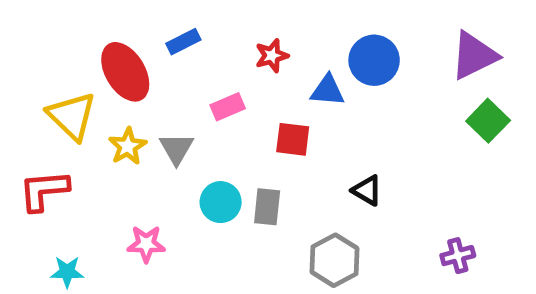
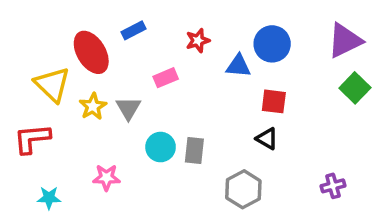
red square: (293, 139) -> (274, 101), moved

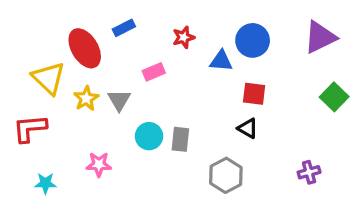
green square: (355, 88) -> (334, 97), moved

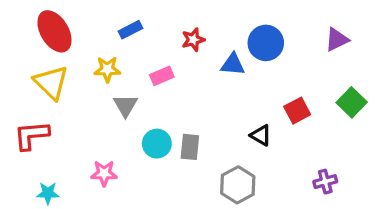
purple triangle: (320, 37) -> (337, 40), size x0.7
red ellipse: (85, 48) -> (54, 31), moved
red square: (254, 94) -> (297, 111), moved, turned -35
yellow star: (86, 98) -> (107, 69), moved, turned 30

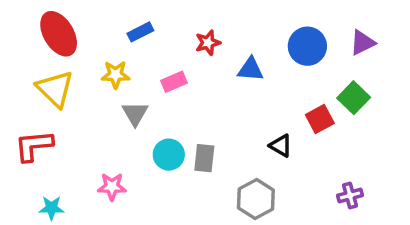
blue circle: (266, 43) -> (307, 46), moved
green square: (352, 102) -> (354, 98), moved

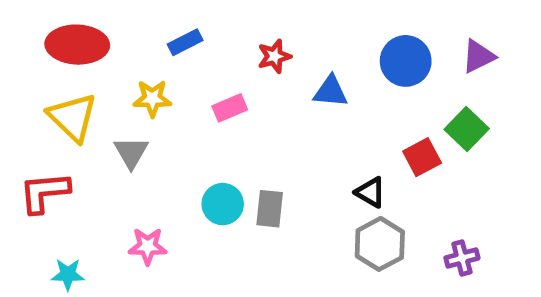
red ellipse: (59, 34) -> (77, 45), turned -57
gray triangle: (135, 114) -> (131, 152), moved
gray hexagon: (256, 199) -> (380, 244), moved

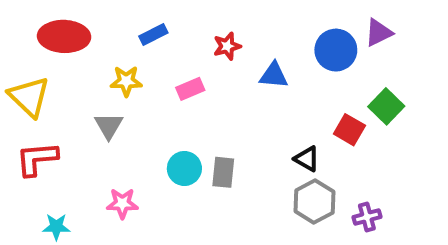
purple triangle: (478, 56) -> (379, 33), moved
yellow triangle: (73, 117) -> (29, 97), moved
red square: (422, 157) -> (349, 130), turned -32
purple cross: (462, 258) -> (367, 217), moved

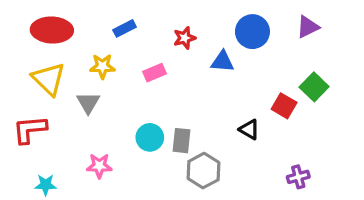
blue circle: (336, 50) -> (252, 32), moved
yellow triangle: (29, 97) -> (49, 79), moved
gray hexagon: (314, 201) -> (203, 171), moved

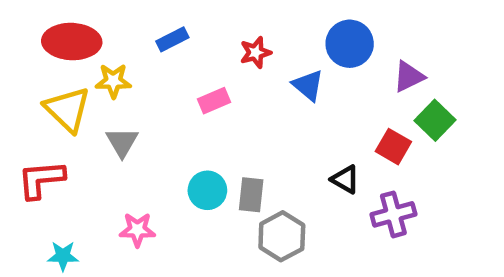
purple triangle: (308, 27) -> (409, 77), moved
blue triangle: (222, 62) -> (308, 85), turned 35
yellow star: (102, 66) -> (113, 81), moved
purple cross: (298, 177) -> (393, 214), moved, size x1.4

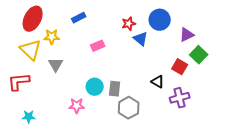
red ellipse: (72, 42) -> (33, 19), turned -65
red star: (256, 52) -> (129, 24), moved
pink star: (137, 230) -> (77, 106), moved

